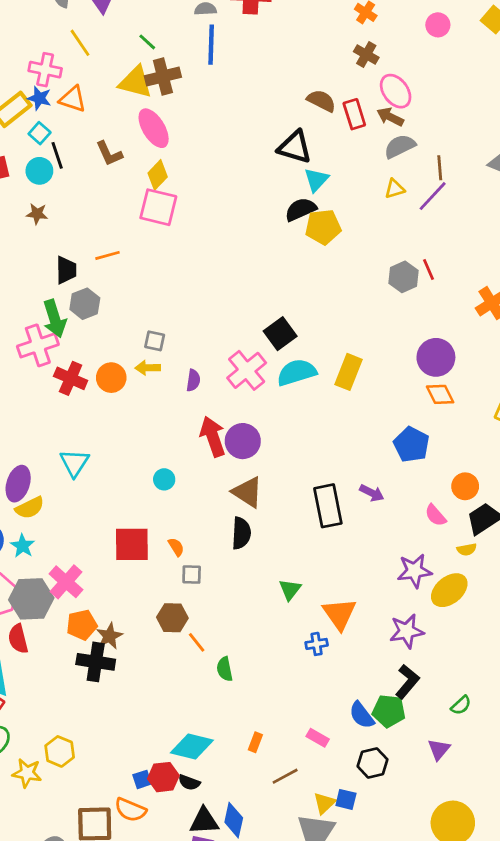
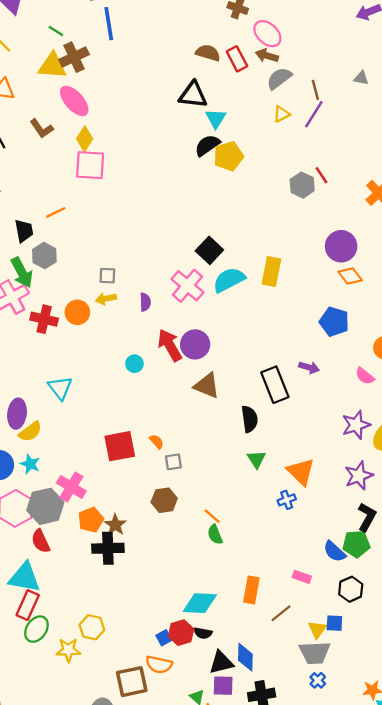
cyan circle: (164, 479) -> (134, 364), moved
black semicircle: (241, 533) -> (249, 419), moved
orange line: (197, 642) -> (212, 516), moved
orange rectangle: (255, 742) -> (251, 590), size x1.6

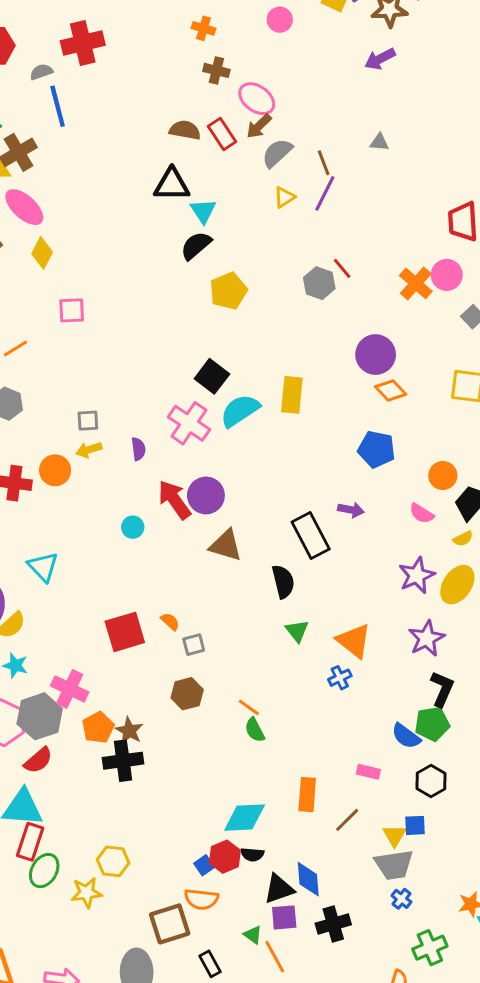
brown arrow: (267, 56) -> (259, 126), turned -55
yellow pentagon: (228, 156) -> (228, 291), moved
pink square: (90, 165) -> (72, 310), moved, size x0.7
red semicircle: (41, 541) -> (38, 760), turned -100

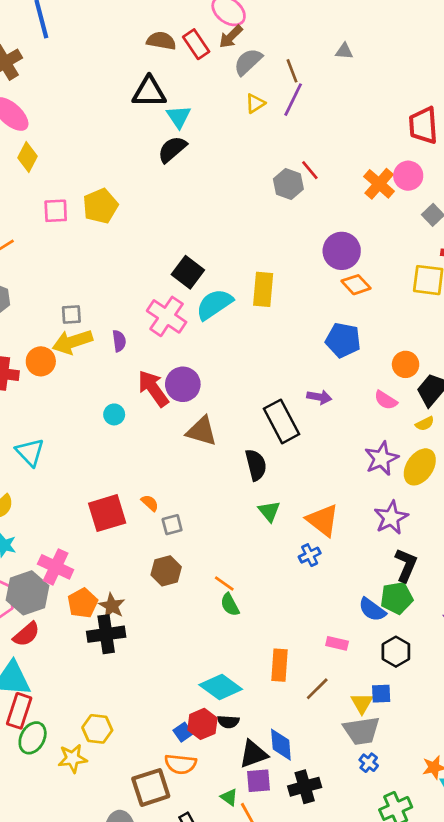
yellow pentagon: (228, 291) -> (100, 206), moved
yellow arrow: (89, 450) -> (72, 342), size x1.6
cyan diamond: (245, 818) -> (221, 687), turned 39

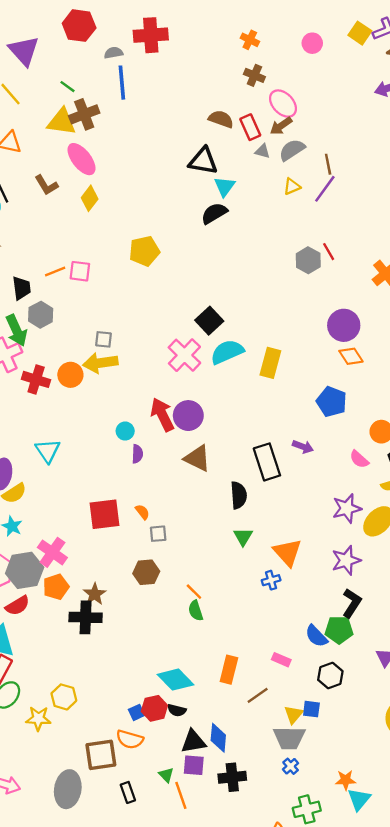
gray triangle: (344, 51) -> (262, 151), moved
pink square: (56, 211) -> (80, 271), moved
yellow rectangle: (263, 289) -> (270, 363), moved
purple semicircle: (119, 341) -> (137, 454), moved
orange pentagon: (83, 603) -> (56, 587), moved

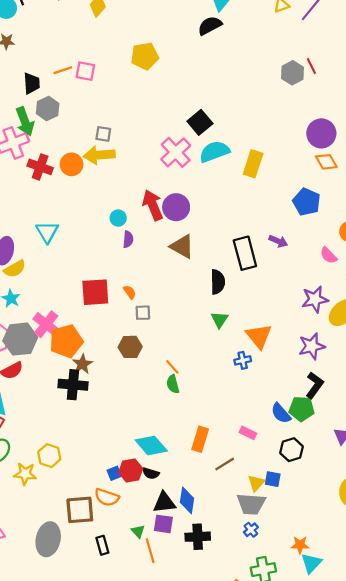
orange pentagon: (56, 587) -> (66, 341), moved, size x1.4

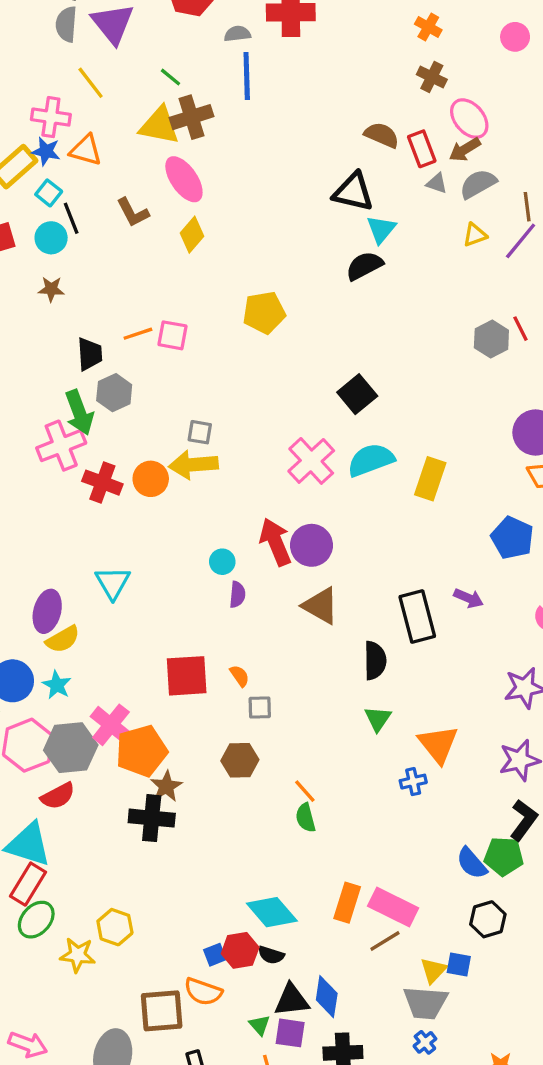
black square: (200, 122) -> (357, 394), moved
pink rectangle: (248, 433) -> (393, 907), moved, size x1.8
green triangle: (138, 531) -> (260, 1025), moved

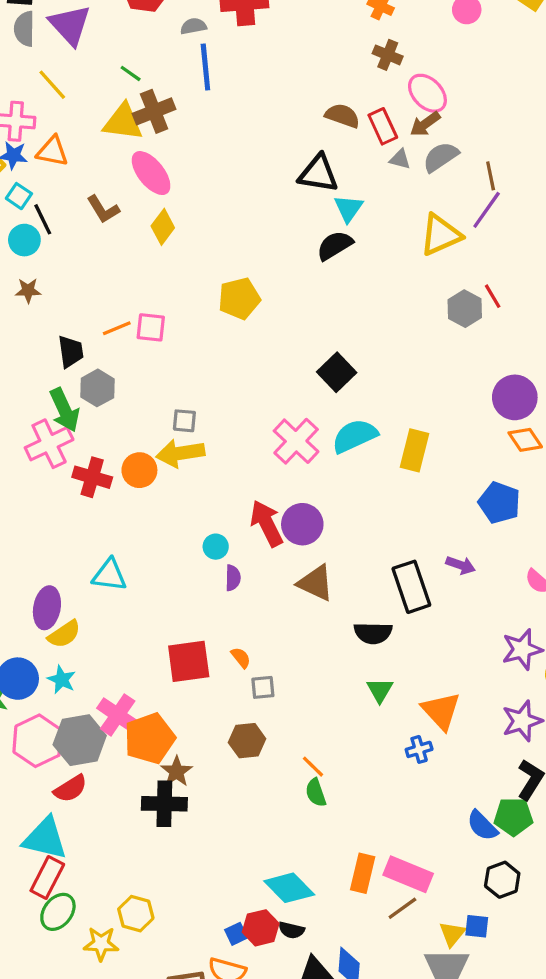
yellow triangle: (475, 235) -> (440, 235), moved, size x1.8
cyan triangle: (113, 583) -> (109, 575), turned -48
black semicircle: (375, 660) -> (373, 633), turned 96

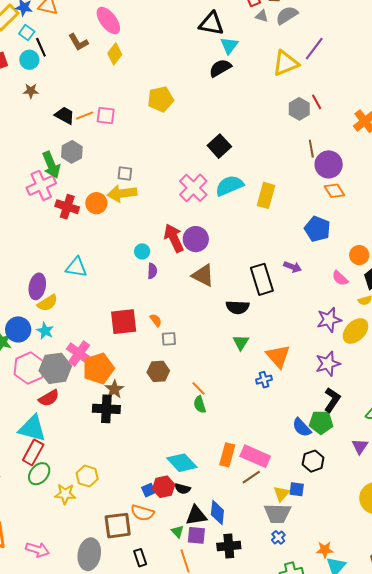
brown line: (491, 176) -> (311, 149), moved
black trapezoid: (71, 352) -> (65, 116), moved, turned -55

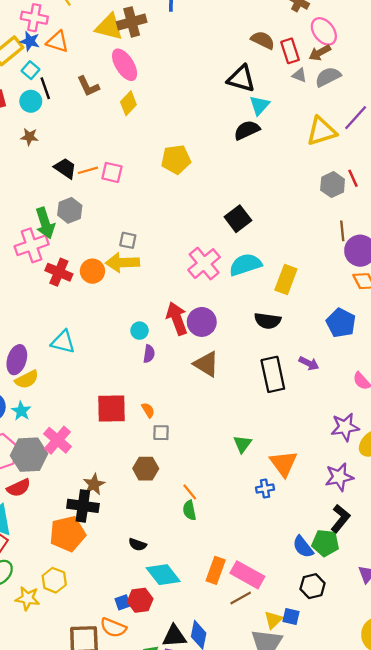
black semicircle: (238, 307) -> (268, 321), moved
orange pentagon: (98, 368) -> (68, 534), moved
black semicircle: (183, 489) -> (137, 545), moved

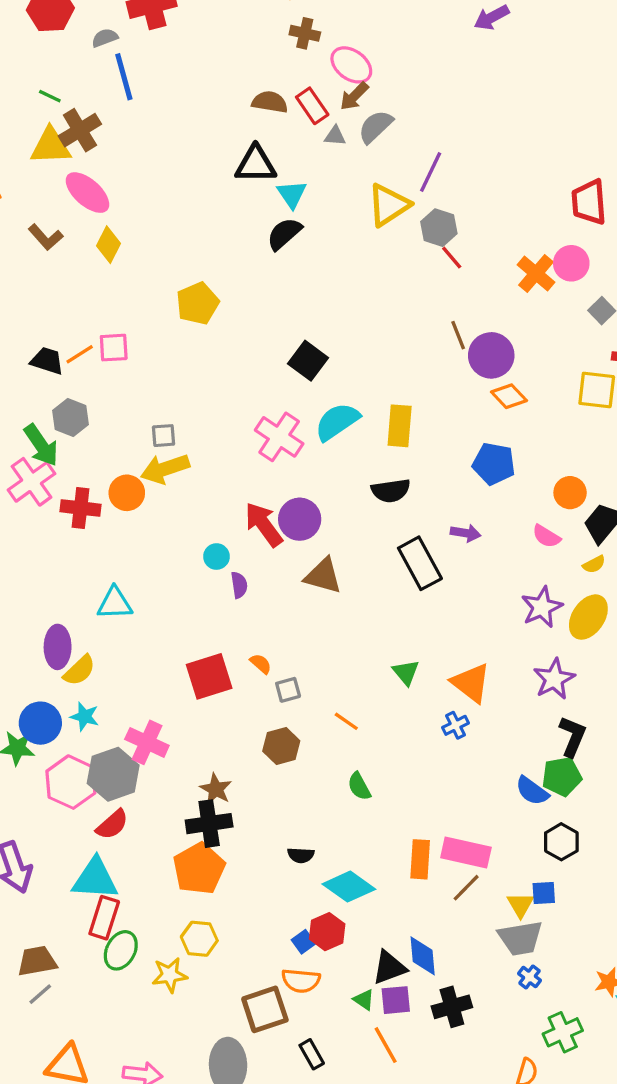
gray hexagon: (333, 185) -> (439, 228), moved
orange line: (190, 492) -> (346, 721), moved

